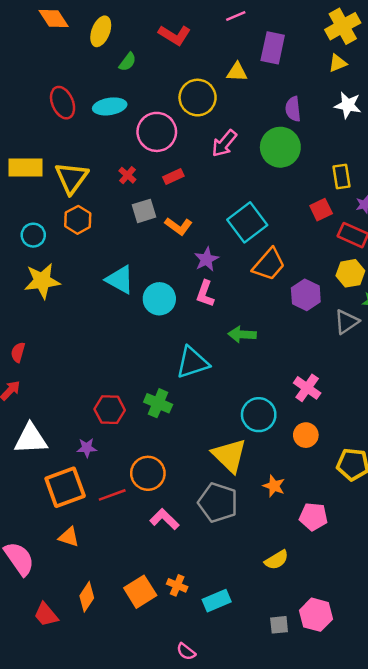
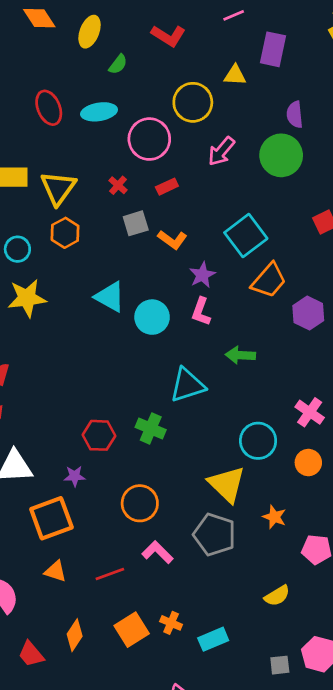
red line: (112, 495) -> (110, 574), moved

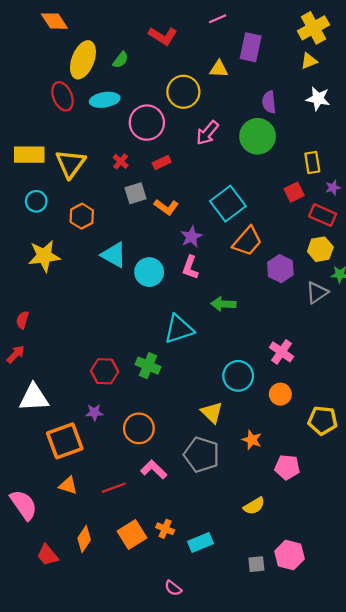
yellow ellipse: (90, 32) -> (83, 60), moved, size x1.4
orange hexagon: (65, 233) -> (82, 216), moved
cyan circle: (17, 249) -> (36, 201), moved
purple star: (75, 476) -> (94, 412), moved
yellow triangle: (227, 484) -> (212, 412), size x0.7

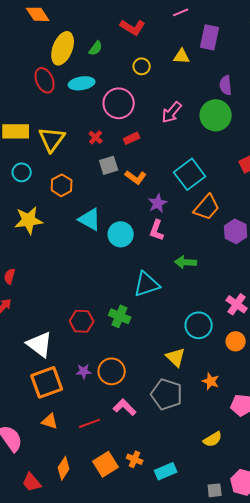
yellow circle: (183, 92) -> (142, 66), moved, size x0.6
white triangle: (34, 398) -> (40, 344), moved, turned 40
purple star: (94, 412) -> (84, 371), moved

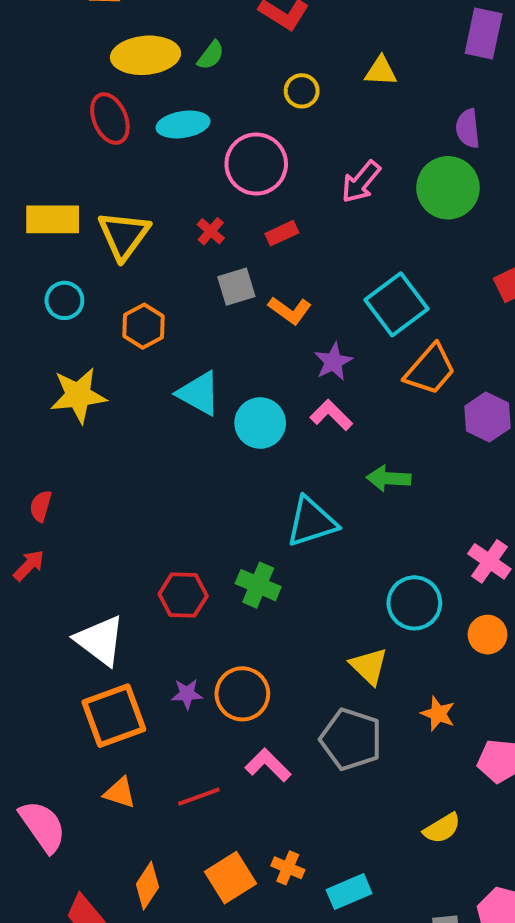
purple rectangle: (210, 37) -> (484, 34), moved
yellow ellipse: (63, 48) -> (145, 55), turned 64
pink L-shape: (157, 230) -> (331, 415), turned 115

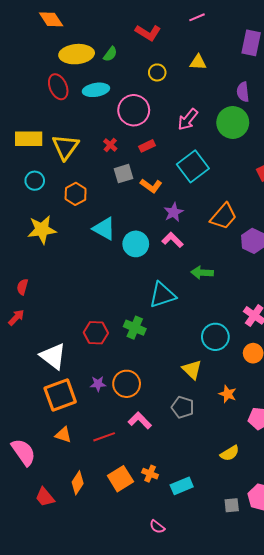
cyan square: (397, 304) -> (193, 166), moved
gray pentagon: (351, 739) -> (183, 407), size x0.7

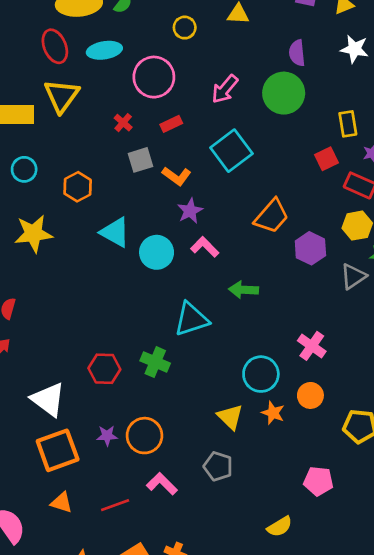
yellow triangle: (65, 147) -> (62, 96), moved
purple star: (174, 212) -> (190, 211), moved
orange star: (228, 394) -> (273, 413), moved

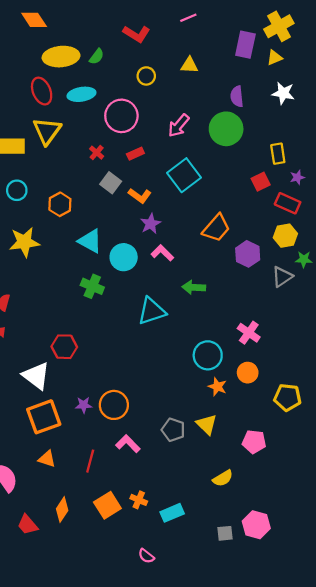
gray square: (140, 160) -> (111, 183), turned -36
green cross: (155, 362) -> (92, 286), moved
red hexagon: (104, 369) -> (64, 347), moved
yellow triangle: (230, 417) -> (207, 424), moved
red line: (115, 505) -> (90, 461), turned -55

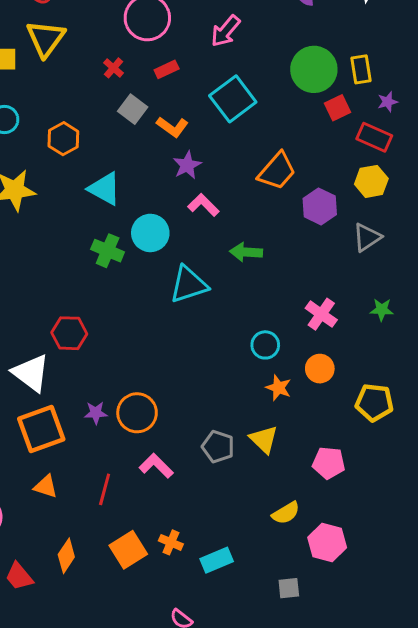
green circle: (226, 129) -> (314, 69), moved
cyan circle: (124, 257) -> (150, 233), moved
green star: (304, 259) -> (382, 310), moved
cyan circle: (208, 355) -> (265, 345), size x0.7
pink hexagon: (256, 525) -> (327, 542), moved

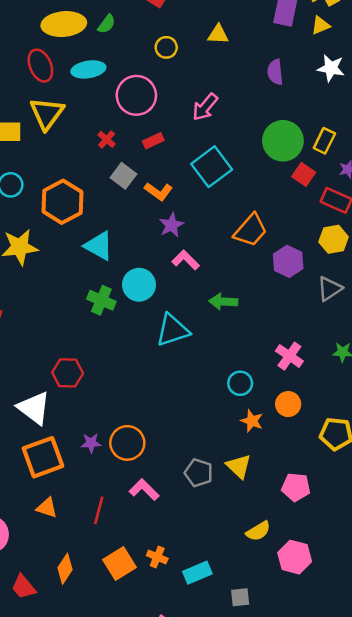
yellow rectangle: (361, 69) -> (324, 141), turned 35
red square: (337, 108) -> (304, 174), turned -30
orange hexagon: (63, 139) -> (62, 202), size x1.5
gray square: (289, 588) -> (240, 597), moved

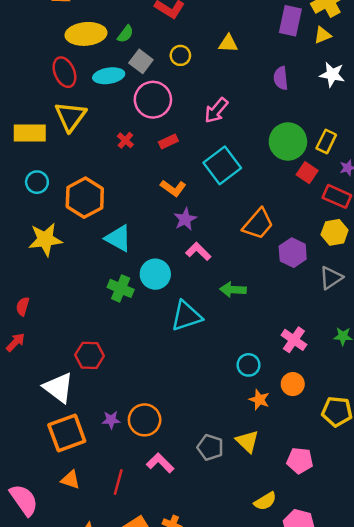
gray square: (123, 176) -> (141, 61), moved

